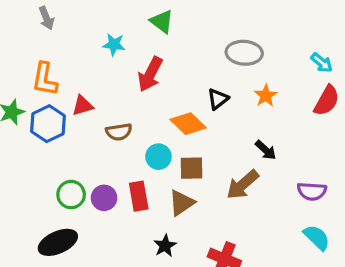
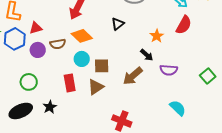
orange star: (266, 96) -> (157, 36), moved
orange diamond: (188, 124) -> (82, 36), moved
purple semicircle: (312, 191) -> (169, 70), moved
purple circle: (104, 198) -> (38, 50), moved
black star: (165, 246) -> (50, 107), moved

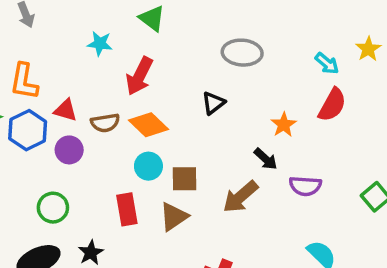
red triangle: (36, 28) -> (66, 110), turned 32
brown semicircle: (58, 44) -> (105, 123), moved

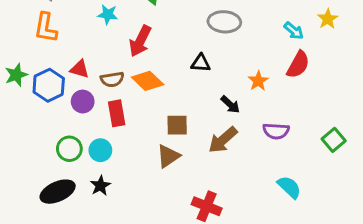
orange L-shape: (24, 81) -> (46, 28), moved
black triangle: (213, 103) -> (201, 63), turned 42
black arrow: (266, 159) -> (230, 104), moved
cyan circle: (148, 166) -> (100, 150), moved
red rectangle: (127, 209) -> (117, 113), moved

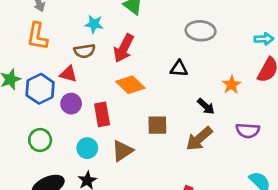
cyan arrow: (294, 31) -> (264, 39), turned -42
brown semicircle: (112, 79) -> (85, 51), moved
green circle: (69, 149) -> (40, 140), moved
brown triangle: (168, 156) -> (122, 151), moved

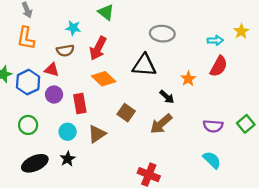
black triangle: (179, 69) -> (144, 65), size x1.6
brown square: (157, 125) -> (126, 113), turned 36
purple semicircle: (248, 131) -> (213, 126), moved

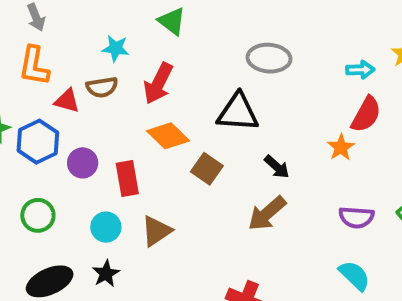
red triangle: (52, 70) -> (67, 101), moved
orange star: (188, 79) -> (341, 147), moved
brown square: (126, 113) -> (207, 169), moved

